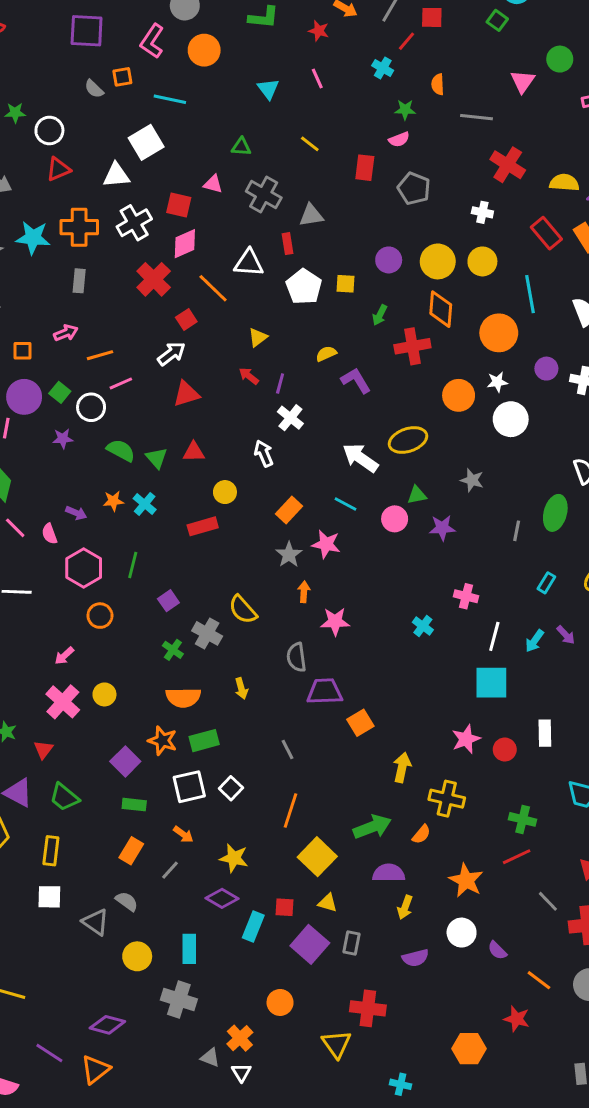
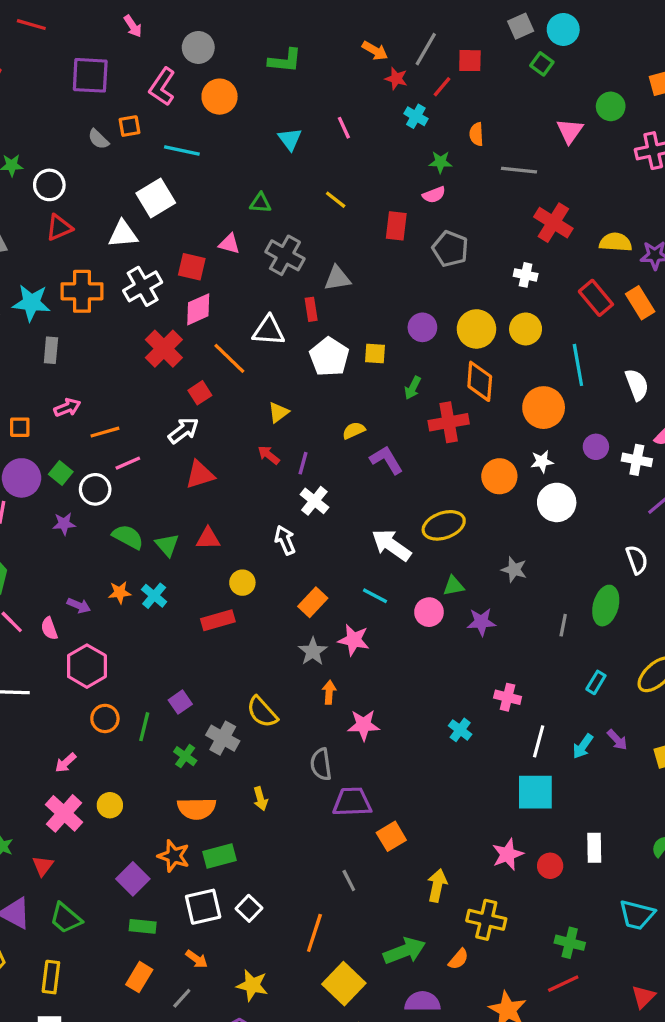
red star: (319, 31) -> (396, 79), moved
gray rectangle: (79, 281) -> (51, 350), moved
green line: (133, 565) -> (144, 727), moved
gray line: (287, 750) -> (349, 880), moved

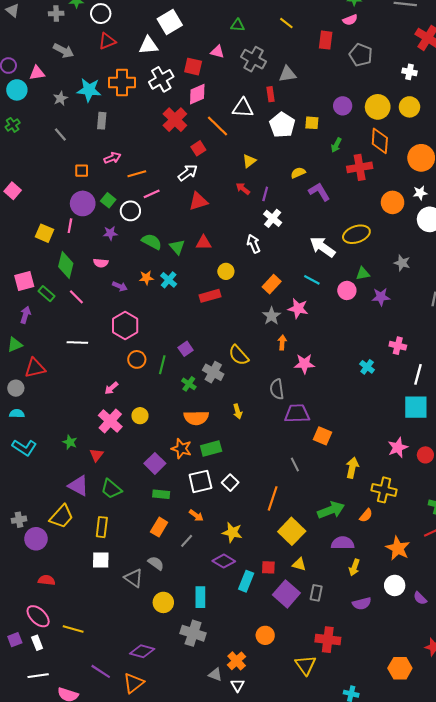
pink semicircle: (49, 628) -> (101, 263), moved, turned -64
orange square: (391, 836) -> (322, 436), turned -36

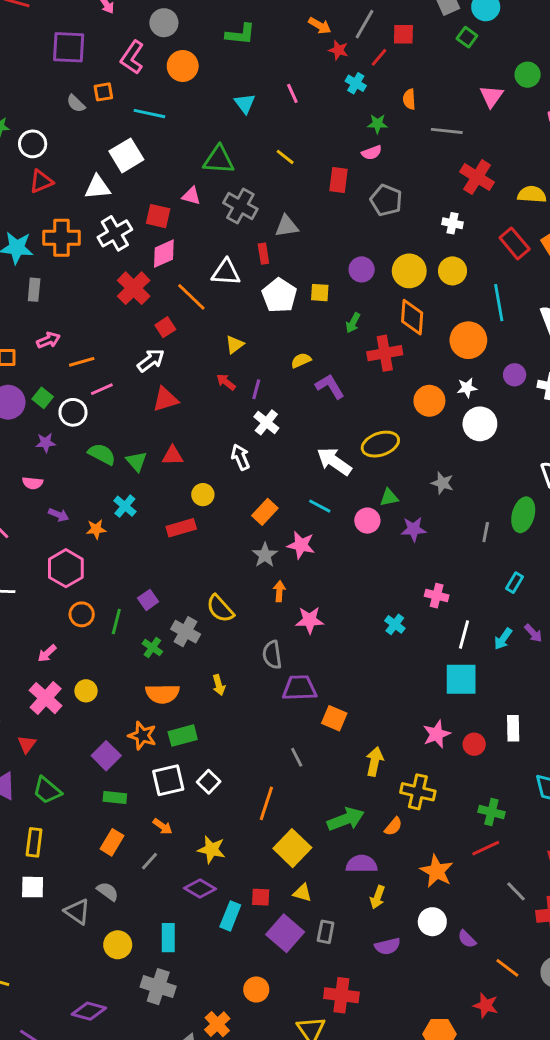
green triangle: (238, 25) -> (219, 160), size x1.6
orange star: (146, 278) -> (96, 529), moved

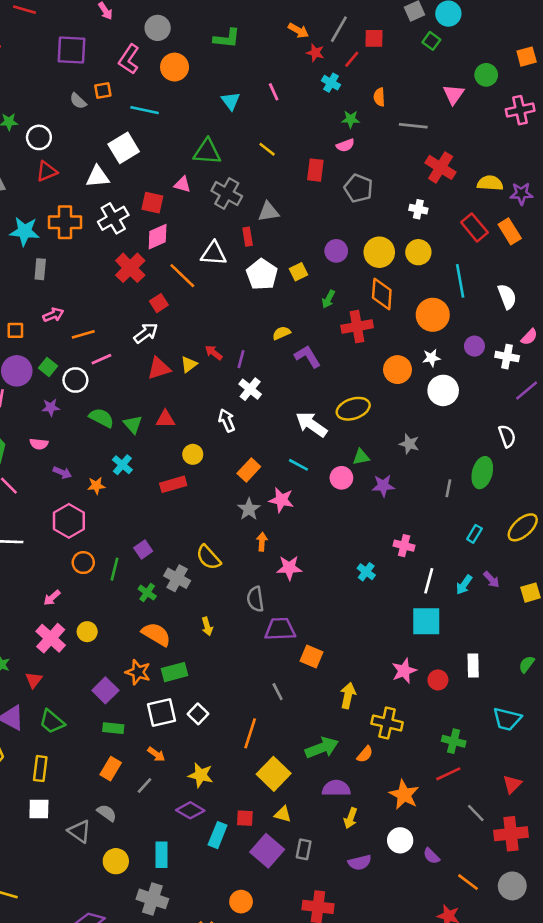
yellow square: (320, 293) -> (298, 272), turned -30
yellow triangle: (235, 344) -> (189, 364), moved
orange semicircle: (162, 694) -> (156, 634), turned -148

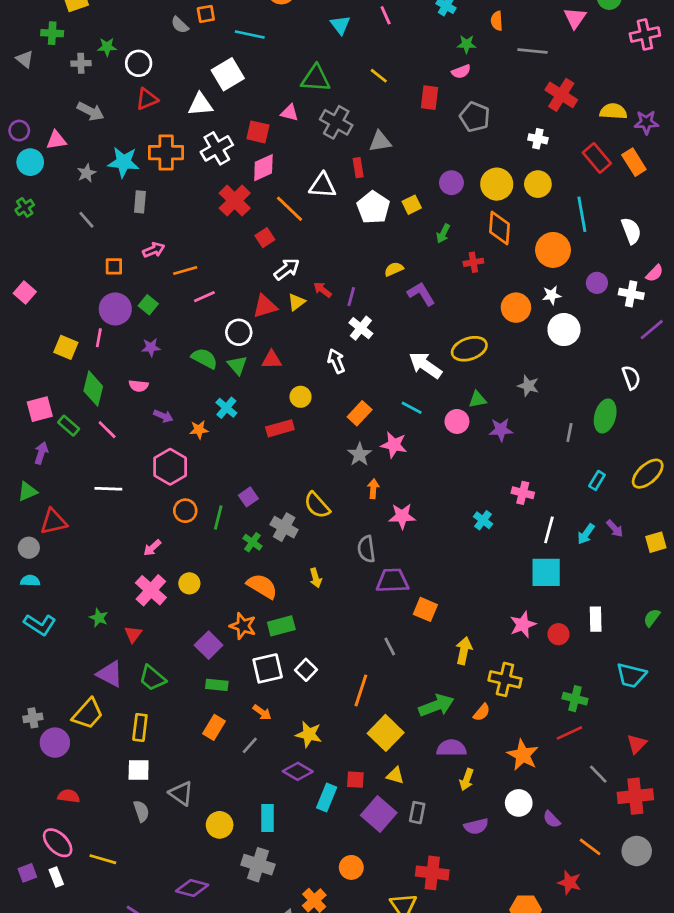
red cross: (357, 327) -> (473, 262), size x0.6
white arrow: (146, 333) -> (287, 269), moved
white circle: (75, 380) -> (239, 332), moved
gray semicircle: (107, 813) -> (141, 811), moved, turned 36

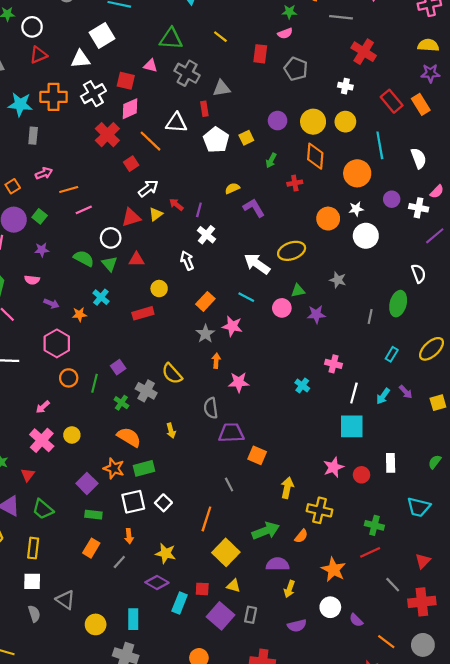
yellow semicircle: (613, 111) -> (428, 45), moved
orange square: (114, 266) -> (13, 186), turned -32
orange arrow: (262, 712) -> (129, 536), turned 48

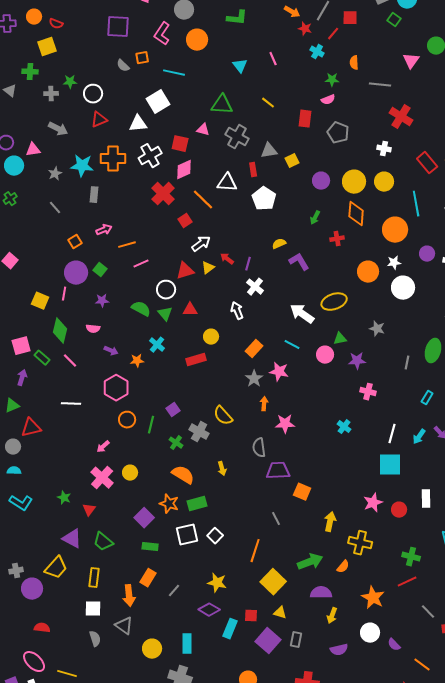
yellow square: (246, 138) -> (292, 161), moved
pink cross: (334, 364) -> (368, 392), moved
orange arrow: (129, 536) -> (129, 596), moved, size x1.5

